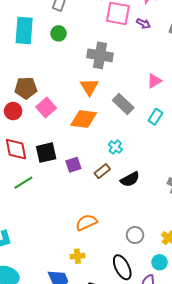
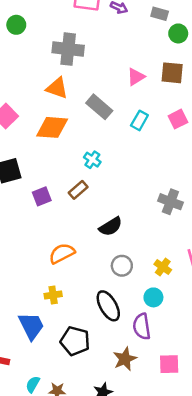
orange triangle: (89, 87) -> (57, 88), turned -36
purple square: (73, 165) -> (42, 196), moved
black semicircle: (130, 179) -> (111, 227), moved

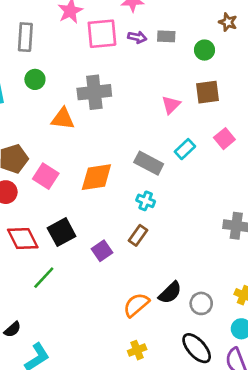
gray rectangle: (160, 14) -> (166, 36), moved
orange triangle: (57, 88) -> (63, 119), moved
gray rectangle: (99, 107) -> (149, 163), moved
cyan rectangle: (139, 120) -> (185, 149), turned 30
black semicircle: (111, 227) -> (170, 293), moved

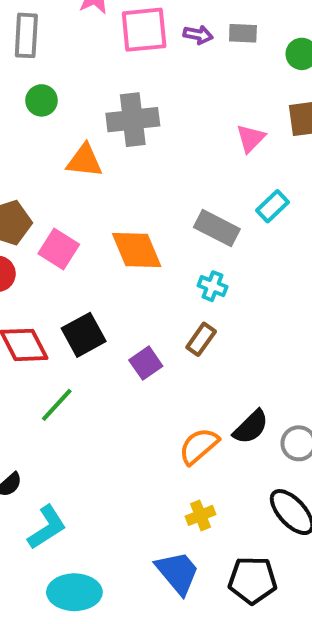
orange diamond: (96, 177) -> (137, 250), turned 76

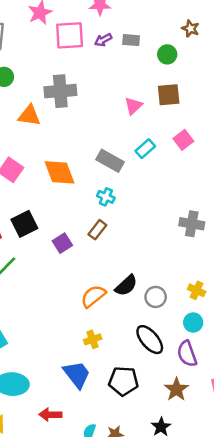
purple arrow: (198, 35) -> (103, 40), turned 138

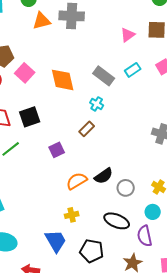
orange triangle: (29, 115) -> (42, 21), moved, turned -30
purple square: (62, 243) -> (57, 150), moved
black ellipse: (150, 340) -> (117, 221), turned -35

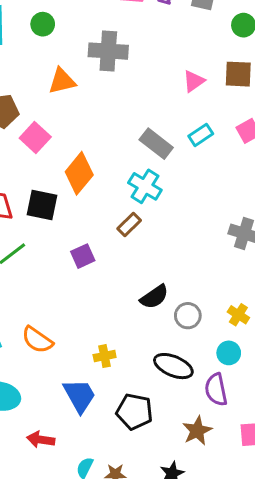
orange triangle: (42, 21) -> (62, 81), moved
orange diamond: (63, 80) -> (79, 173), moved, turned 52
cyan cross: (97, 104) -> (145, 186), size x1.5
black square: (30, 117) -> (42, 205), turned 30
orange semicircle: (77, 181) -> (37, 340), moved, turned -115

